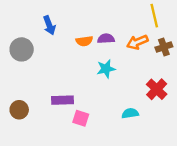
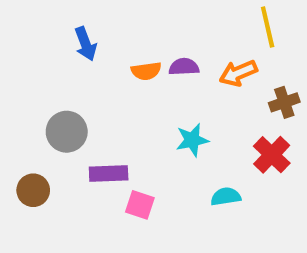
brown cross: (164, 47) -> (284, 102), moved
gray circle: (22, 49) -> (67, 132), moved
cyan star: (106, 69) -> (192, 140), moved

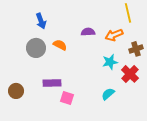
orange semicircle: (146, 71) -> (60, 45), moved, turned -144
gray circle: (67, 132) -> (36, 48), moved
cyan star: (192, 140) -> (110, 62), moved
cyan semicircle: (226, 197) -> (108, 94), turned -32

